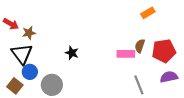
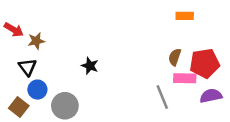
orange rectangle: (148, 13) -> (185, 16), turned 32
black triangle: (22, 54) -> (27, 67), size x0.7
pink rectangle: (126, 54) -> (185, 78), moved
gray line: (139, 85) -> (162, 97), moved

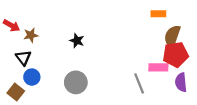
brown semicircle: (175, 57) -> (172, 36), moved, size x1.5
black star: (90, 66) -> (77, 41), moved
purple semicircle: (211, 96) -> (181, 82), turned -84
gray circle: (65, 106) -> (76, 82), moved

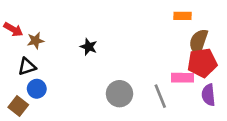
black triangle: (23, 58) -> (27, 67), turned 49
gray circle: (76, 82) -> (119, 94), moved

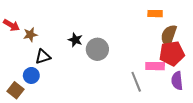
black triangle: (27, 67) -> (43, 57), moved
gray circle: (119, 94) -> (97, 49), moved

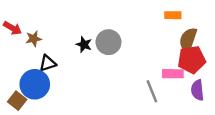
gray circle: (97, 49) -> (108, 42), moved
blue circle: (31, 75) -> (35, 84), size x1.6

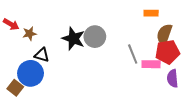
black star: (84, 44) -> (73, 39), size x1.6
black triangle: (48, 63) -> (42, 55), turned 35
gray line: (152, 91) -> (133, 54), moved

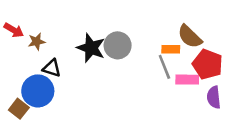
orange rectangle: (151, 13) -> (171, 49), moved
brown semicircle: (164, 35) -> (190, 37), moved, turned -65
red pentagon: (167, 52) -> (207, 64), turned 30

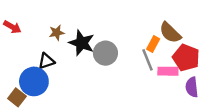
brown star: (37, 42) -> (57, 33), moved
gray circle: (118, 45) -> (105, 53), moved
orange rectangle: (171, 49) -> (153, 44), turned -63
black triangle: (52, 68) -> (46, 61), turned -36

